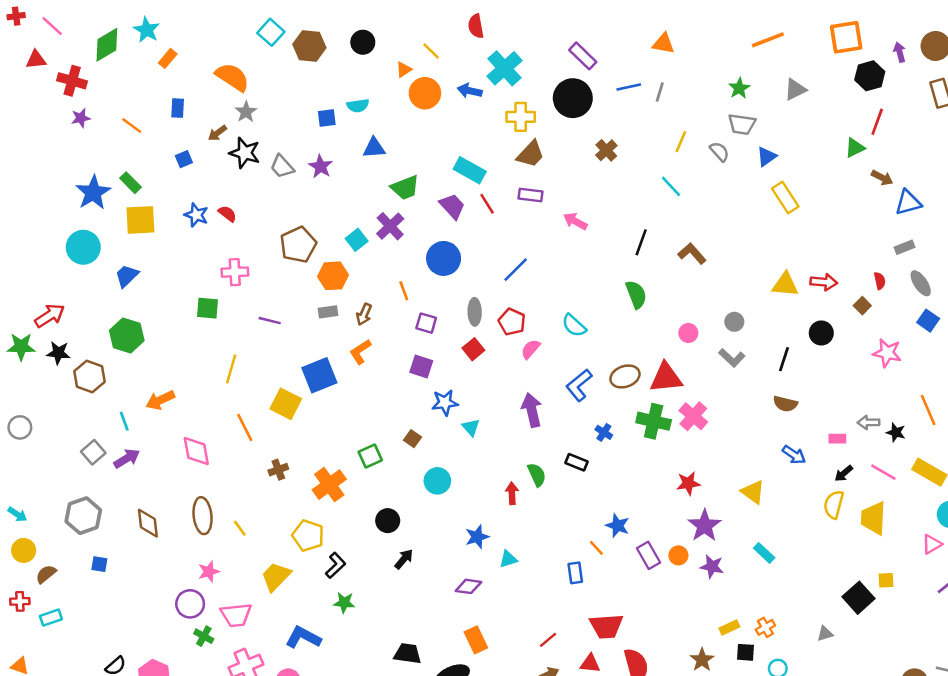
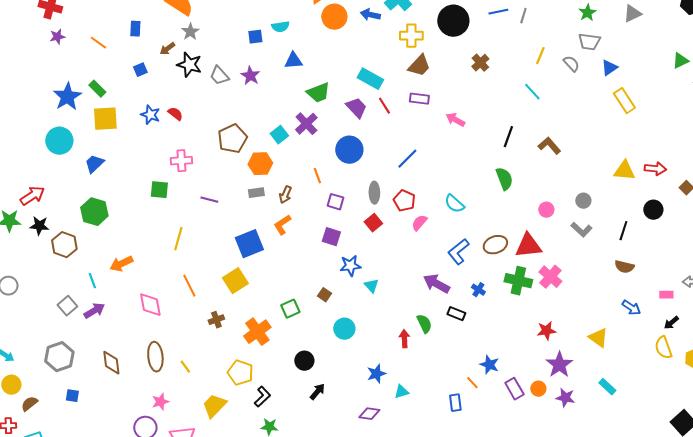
yellow square: (286, 404) -> (235, 281), moved, turned 30
purple arrow: (532, 410) -> (436, 284), moved, turned -48
yellow semicircle: (834, 504) -> (663, 348), turned -35

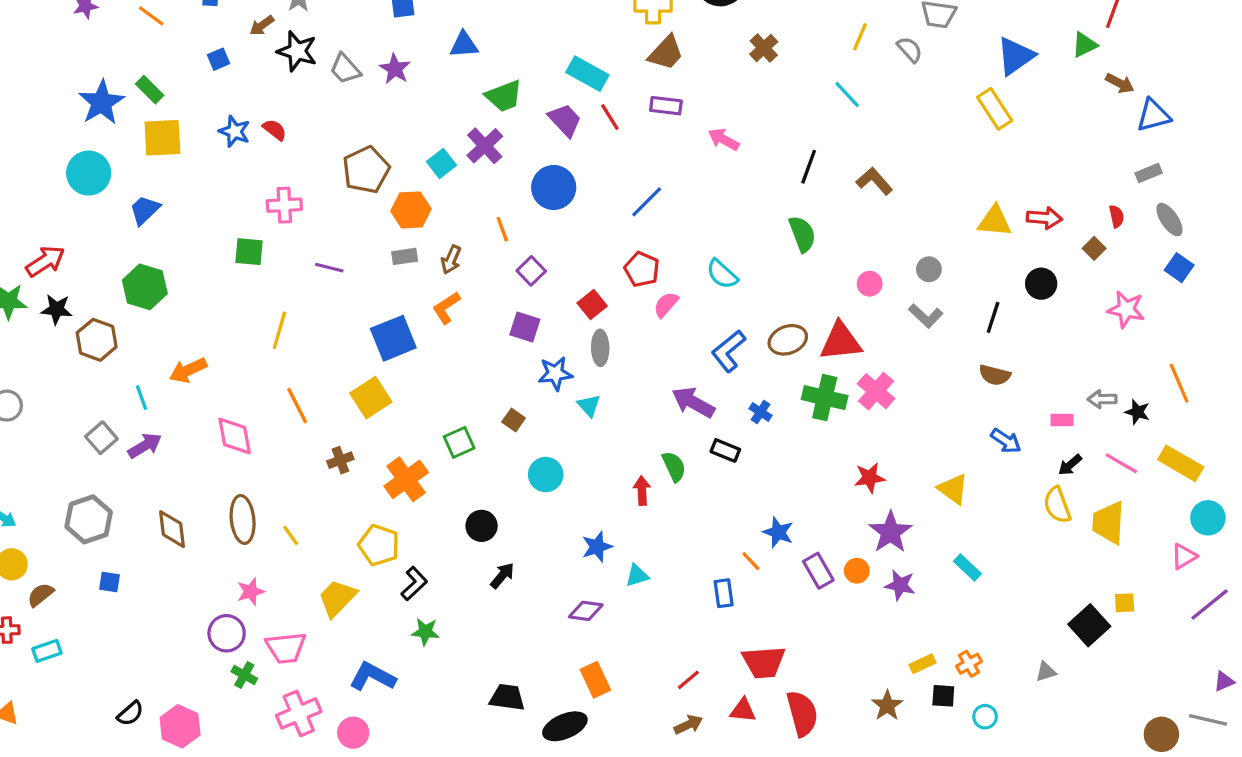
blue triangle: (609, 68) -> (1016, 56), moved, size x1.5
gray ellipse: (374, 193) -> (600, 348), moved
purple square: (335, 202) -> (531, 271), turned 30

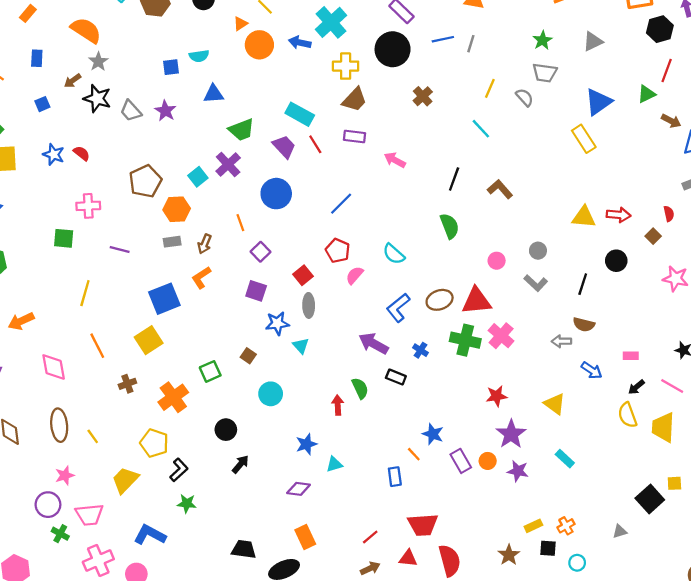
gray arrow: (1102, 399) -> (561, 341), moved

